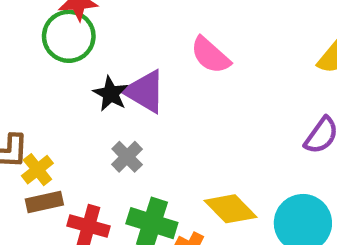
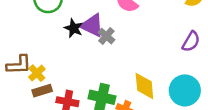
gray cross: (127, 157) -> (106, 36), moved
yellow diamond: (230, 209) -> (144, 86), turned 44

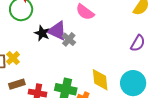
yellow cross: (37, 73) -> (13, 58), moved

